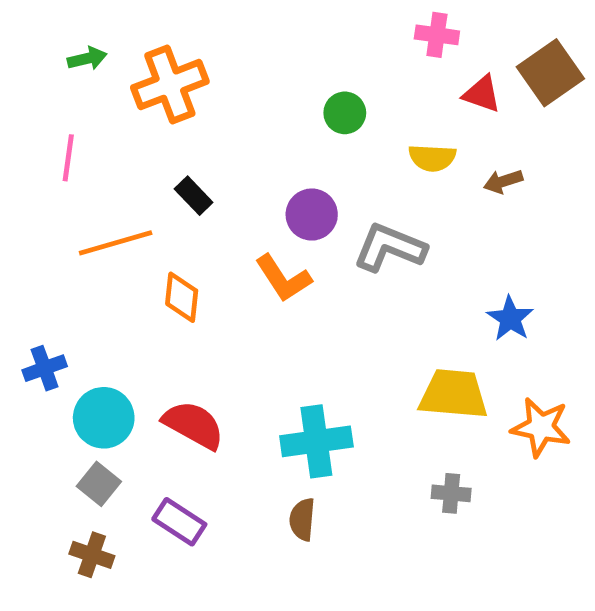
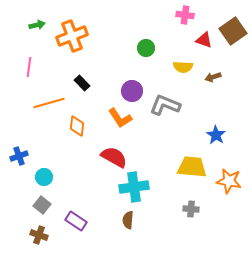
cyan circle: (104, 418) -> (44, 177), size x0.7
red semicircle: (194, 425) -> (114, 157), moved

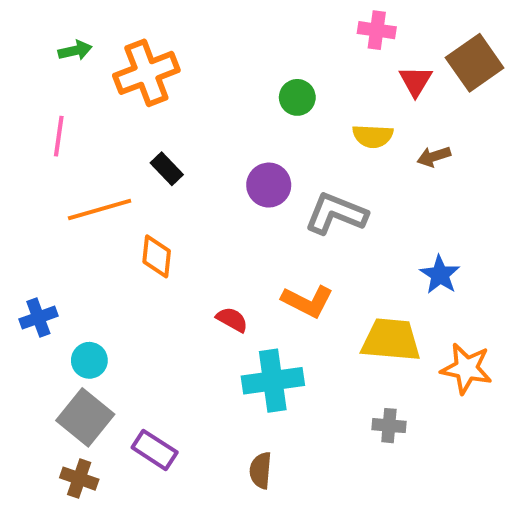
red triangle: (204, 40) -> (415, 81), turned 42
orange L-shape: (120, 118) -> (307, 301), moved, turned -30
red semicircle: (114, 157) -> (232, 320), size x0.6
gray square: (42, 205) -> (85, 417), size x1.5
brown semicircle: (128, 220) -> (261, 470), moved

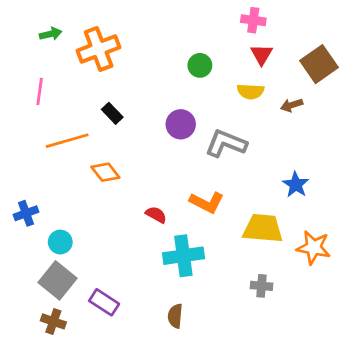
brown square: (475, 63) -> (319, 64), moved
red triangle: (415, 81) -> (261, 54), moved
orange diamond: (157, 256) -> (105, 172), turned -44

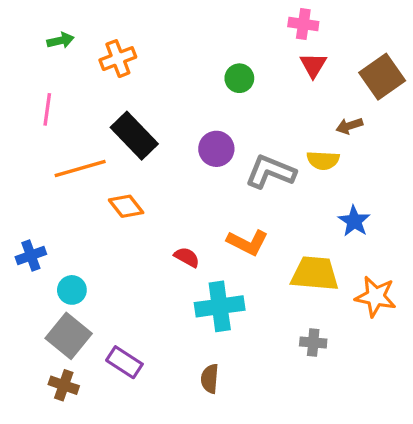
orange cross: (99, 49) -> (118, 59), size x0.7
yellow semicircle: (251, 91) -> (323, 160), moved
black rectangle: (112, 113) -> (134, 136), size x1.8

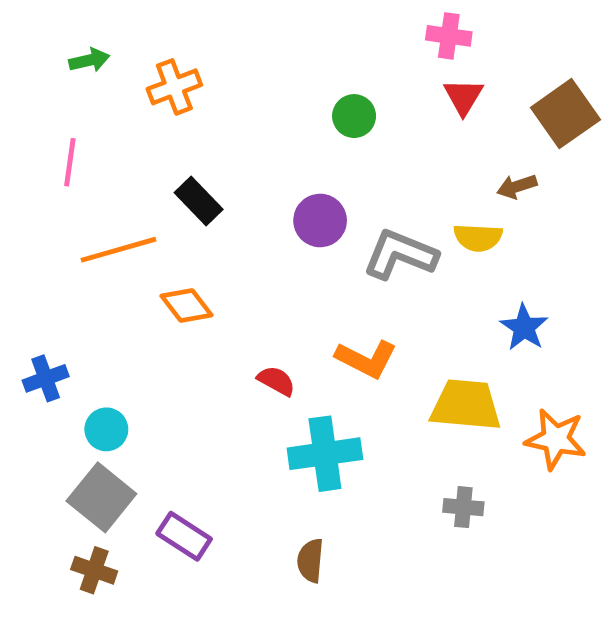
black rectangle: (134, 136) -> (199, 201), size x0.7

